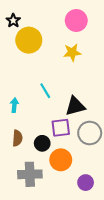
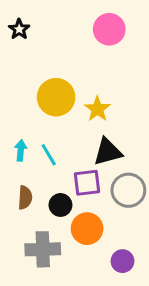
yellow circle: (29, 40) -> (56, 97), moved
yellow star: (72, 53) -> (97, 109), moved, turned -30
cyan line: (45, 91) -> (49, 155), moved

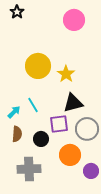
black star: (19, 29) -> (17, 12), moved
cyan arrow: (21, 150) -> (14, 112), moved, turned 40
orange circle: (87, 229) -> (70, 155), moved
purple circle: (122, 261) -> (91, 171), moved

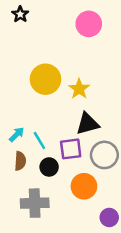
cyan line: (33, 105) -> (39, 141), moved
purple circle: (91, 171) -> (109, 217), moved

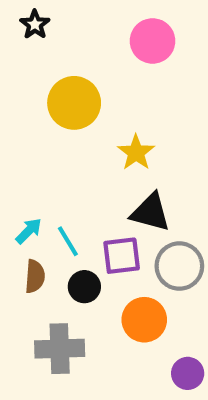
yellow circle: (45, 79) -> (74, 103), moved
black triangle: (88, 124) -> (150, 212), turned 30

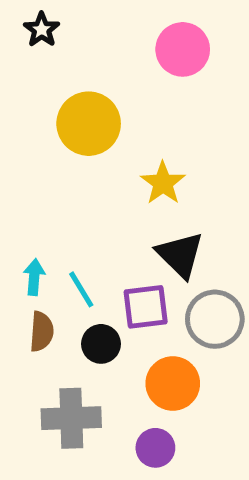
black triangle: (150, 212) -> (180, 255), turned 30
cyan arrow: (29, 231) -> (34, 277), turned -40
purple circle: (188, 373) -> (155, 448), moved

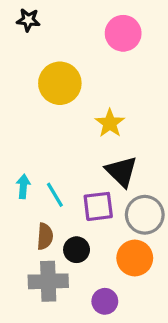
black star: (42, 30) -> (28, 20), turned -30
brown semicircle: (42, 332) -> (45, 236), moved
black circle: (101, 344) -> (77, 250), moved
orange circle: (173, 383) -> (135, 258), moved

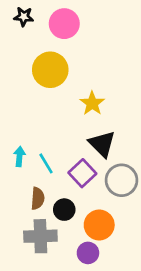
pink circle: (123, 33) -> (64, 24), moved
purple square: (98, 206) -> (82, 173), turned -36
orange circle: (135, 258) -> (99, 225), moved

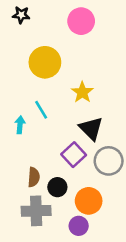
pink circle: (64, 24) -> (81, 21), moved
cyan arrow: (19, 156) -> (20, 125), moved
cyan line: (46, 163) -> (41, 110), moved

